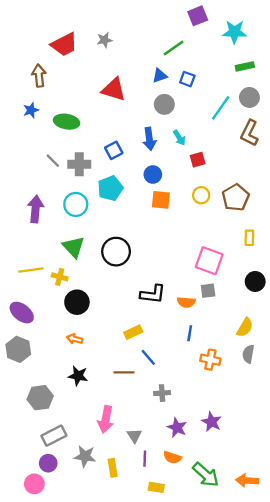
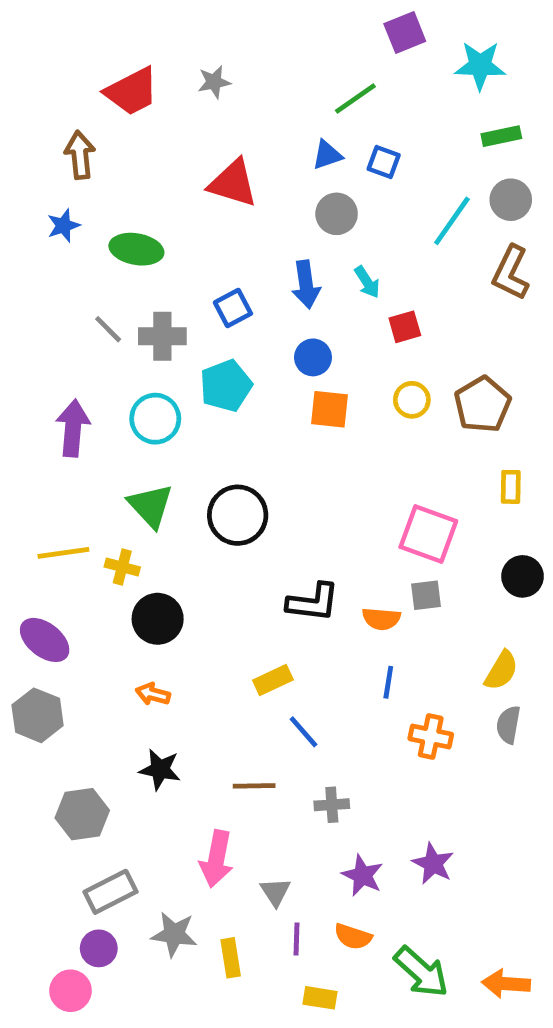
brown line: (124, 372) -> (254, 786), moved

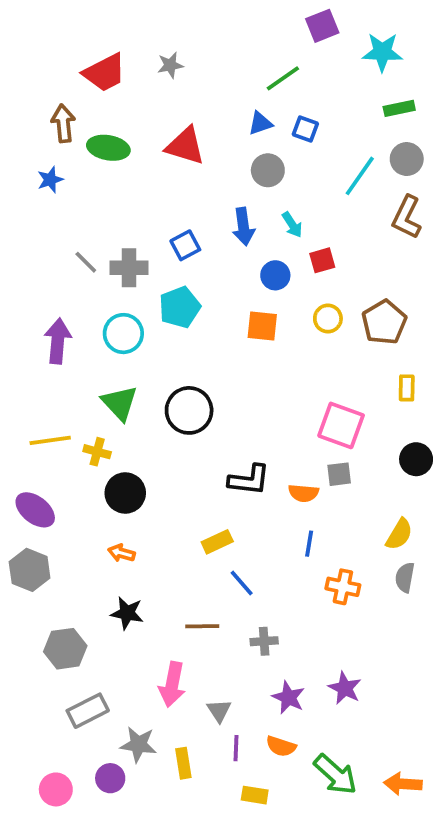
green ellipse: (136, 249) -> (108, 148), moved
blue circle: (313, 357) -> (275, 275), moved
purple circle: (99, 948) -> (110, 778), moved

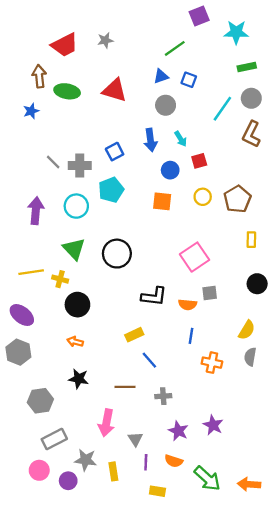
pink square: (341, 425) -> (195, 257), moved, turned 36
pink circle: (56, 789) -> (39, 470), moved

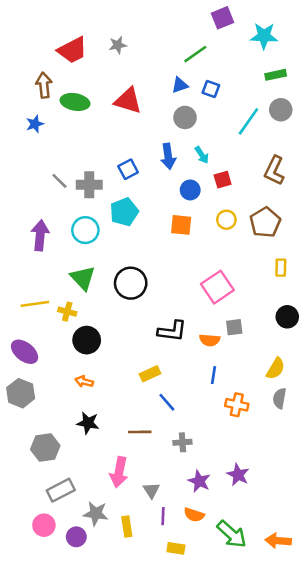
brown L-shape: (251, 134) -> (274, 171), moved

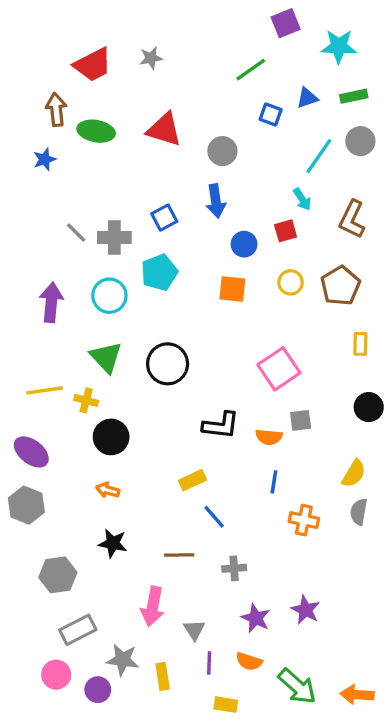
blue triangle: (180, 85) -> (307, 98), moved
gray circle: (185, 117) -> (222, 151), moved
cyan arrow: (202, 155) -> (302, 199), moved

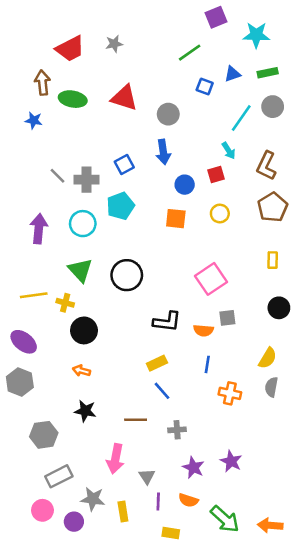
blue star: (45, 159) -> (34, 120), turned 30
brown pentagon: (340, 286) -> (273, 207), moved
yellow rectangle: (193, 480) -> (157, 363), moved

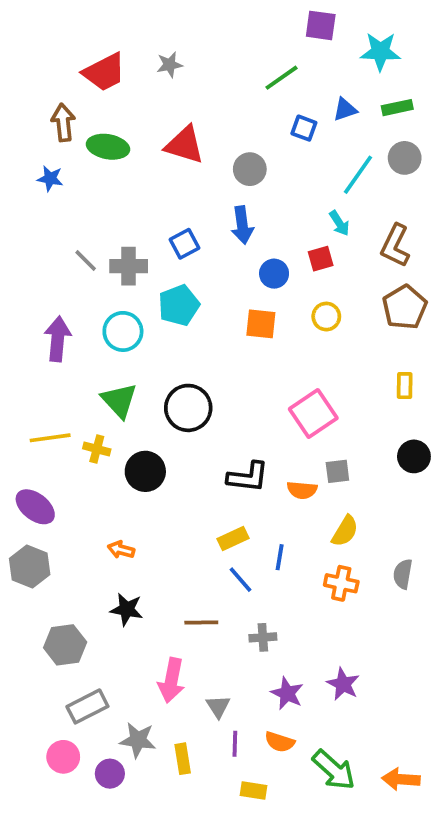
purple square: (216, 17) -> (321, 25), turned 30
black circle: (84, 330) -> (145, 471), moved
yellow semicircle: (268, 358) -> (345, 531), moved
blue line: (207, 364) -> (280, 557), moved

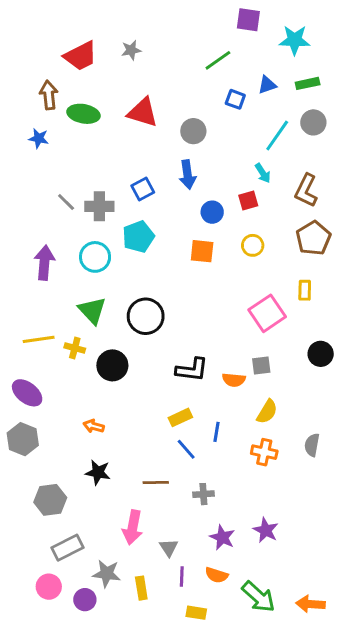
yellow rectangle: (405, 386) -> (305, 290), moved
pink square: (313, 414) -> (267, 313), moved

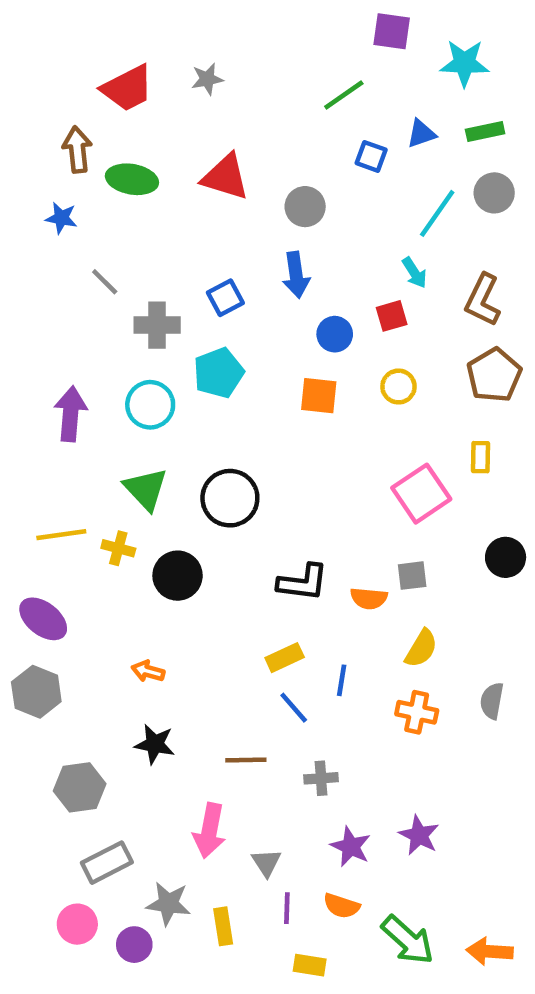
gray line: (66, 202) -> (105, 282), moved

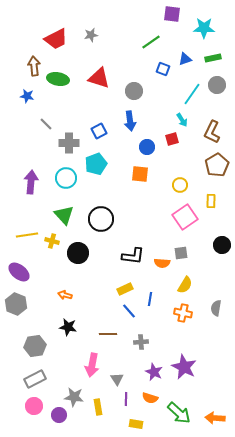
yellow circle: (398, 387) -> (180, 185), moved
purple star: (419, 835) -> (184, 367), size x1.4
gray rectangle: (107, 863) -> (35, 379), moved

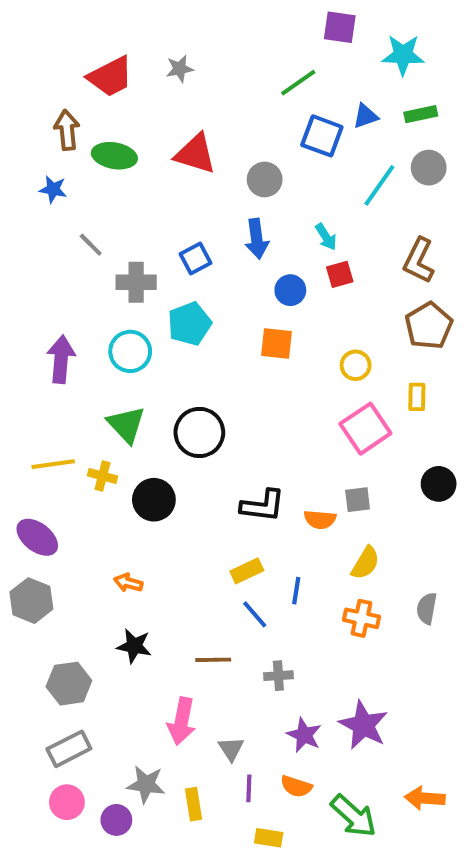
blue square: (163, 69) -> (322, 136), size x1.5
cyan arrow: (182, 120) -> (326, 237), moved
orange arrow: (215, 418) -> (425, 798), moved

